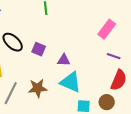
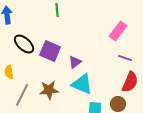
purple square: (39, 49) -> (50, 51), size x1.5
purple triangle: (64, 60) -> (75, 62), turned -40

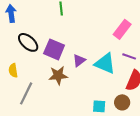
cyan triangle: (82, 84) -> (105, 63), moved
brown star: (49, 90) -> (58, 75), moved

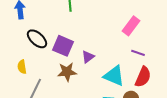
cyan triangle: (105, 63) -> (114, 76), moved

